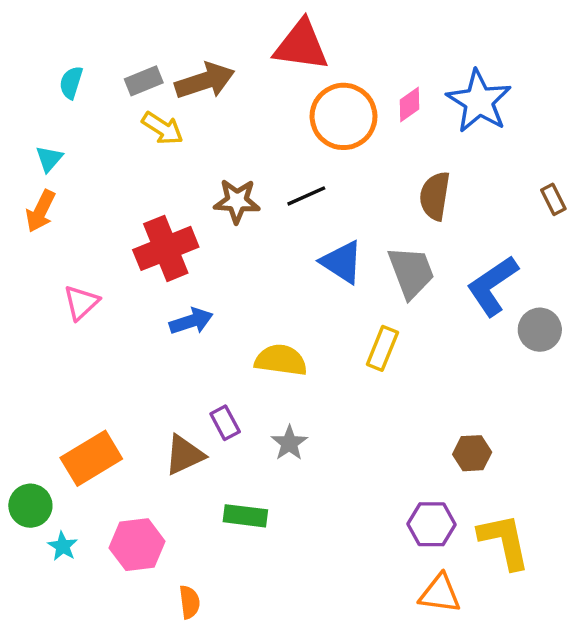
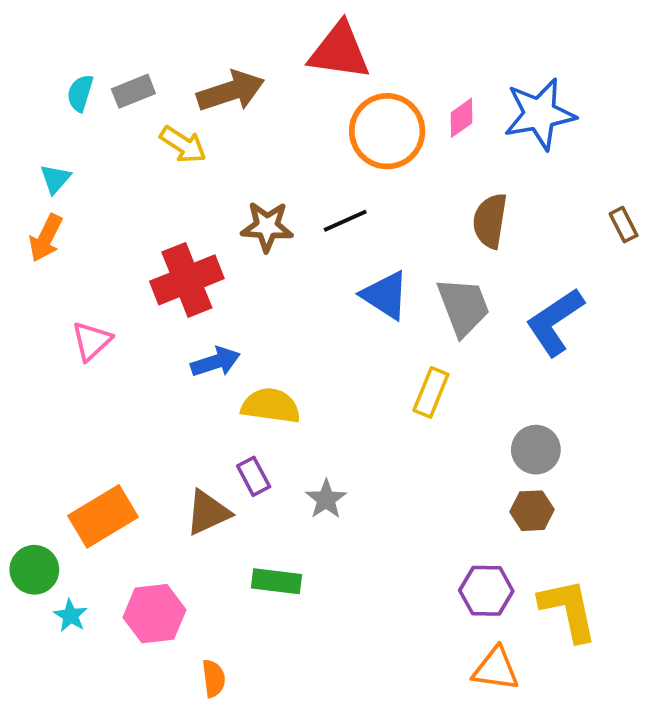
gray rectangle: (144, 81) -> (133, 91), moved
blue star: (479, 101) -> (540, 114), turned 30
gray circle: (540, 330) -> (536, 450), moved
yellow semicircle: (281, 360) -> (271, 406), moved

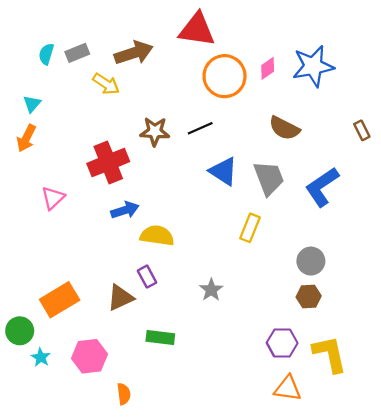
brown semicircle: (490, 221) -> (284, 128), turned -72
gray star: (326, 499) -> (211, 290), moved

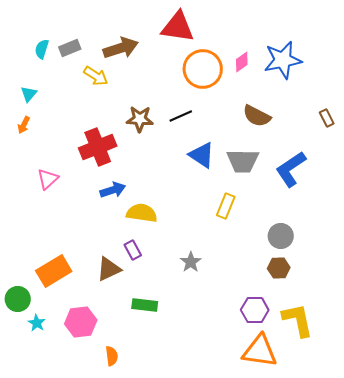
orange arrow: (26, 138) -> (24, 125), size x0.7
gray trapezoid: (269, 178) -> (243, 161), turned 112
orange triangle: (288, 388) -> (260, 351), size x1.4

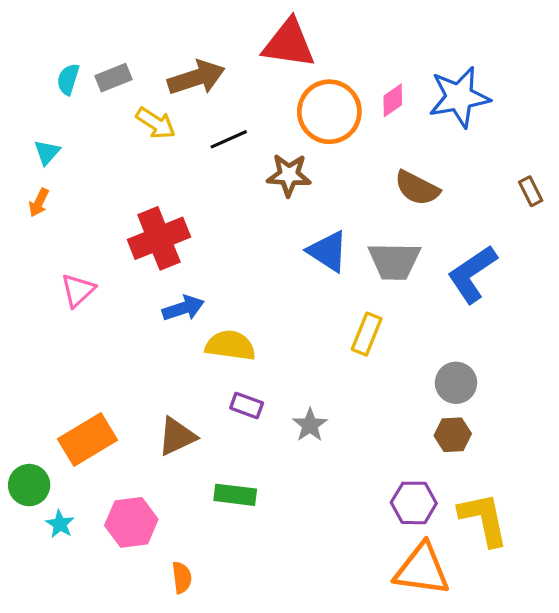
black line: (181, 116) -> (229, 139), moved
brown star: (140, 119) -> (289, 175), moved
purple rectangle: (133, 250) -> (247, 406), moved, turned -42

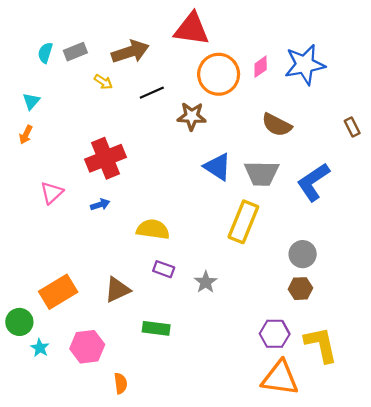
yellow arrow: (156, 123) -> (103, 82), size x0.7
blue arrow: (183, 308) -> (100, 205), moved, size x0.7
yellow rectangle: (367, 334) -> (243, 222), size x1.5

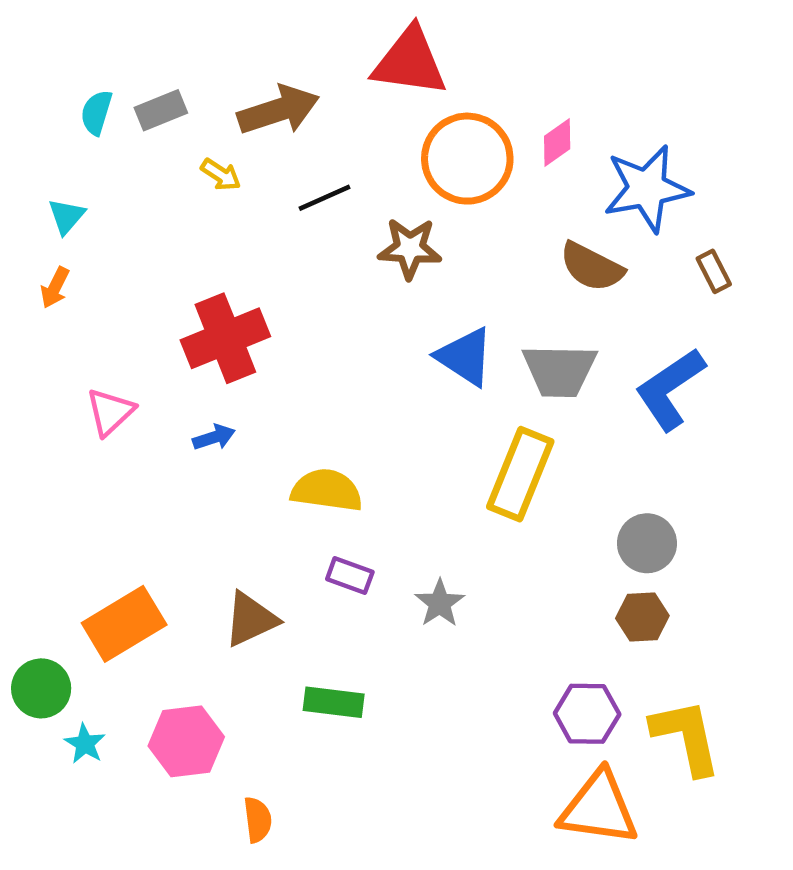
blue star: (305, 65) -> (647, 189), moved
brown rectangle: (352, 127) -> (714, 271), moved

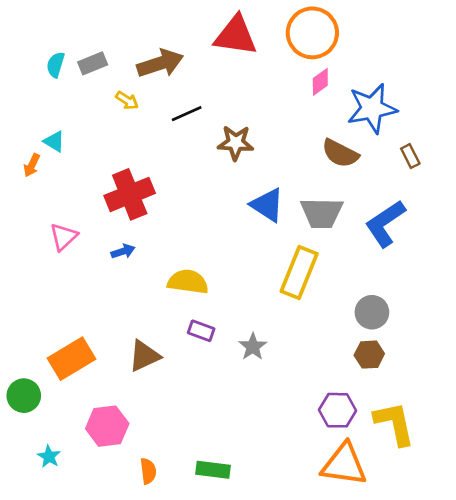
orange circle: (467, 159) -> (312, 33), moved
cyan triangle: (66, 216) -> (54, 141), moved, turned -40
green rectangle: (334, 702) -> (213, 470), moved
cyan star: (85, 744) -> (49, 457), moved

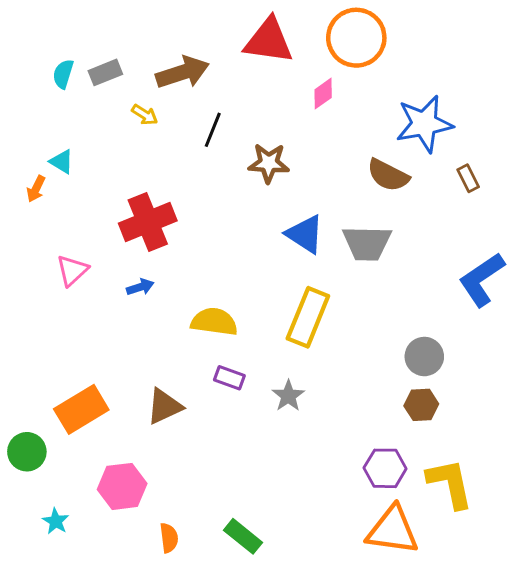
pink diamond: (320, 82) -> (323, 94), moved
black line: (187, 114) -> (213, 130), turned -44
blue L-shape: (385, 224) -> (482, 279), moved
yellow rectangle: (299, 273) -> (308, 317), moved
green rectangle: (213, 470) -> (243, 536), turned 32

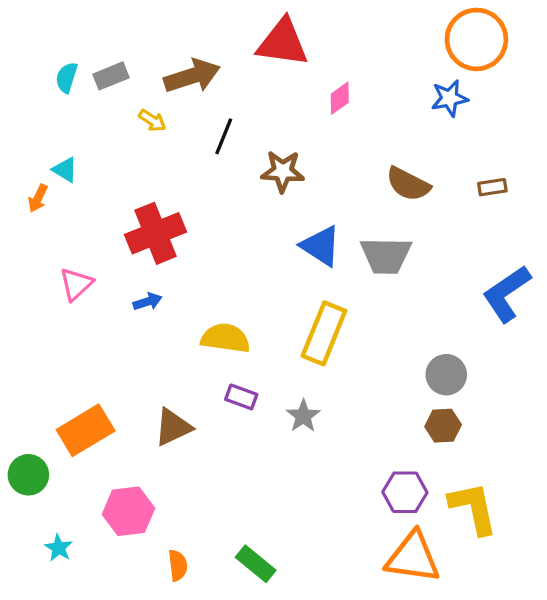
orange circle: (356, 38) -> (476, 39), moved
blue star: (424, 124) -> (449, 98), moved, size x0.6
brown rectangle: (468, 178) -> (492, 187), turned -72

